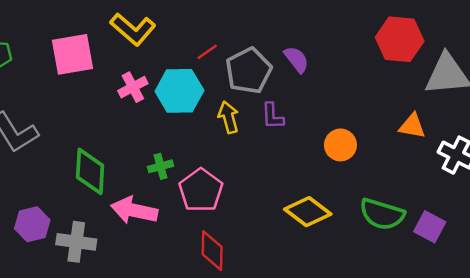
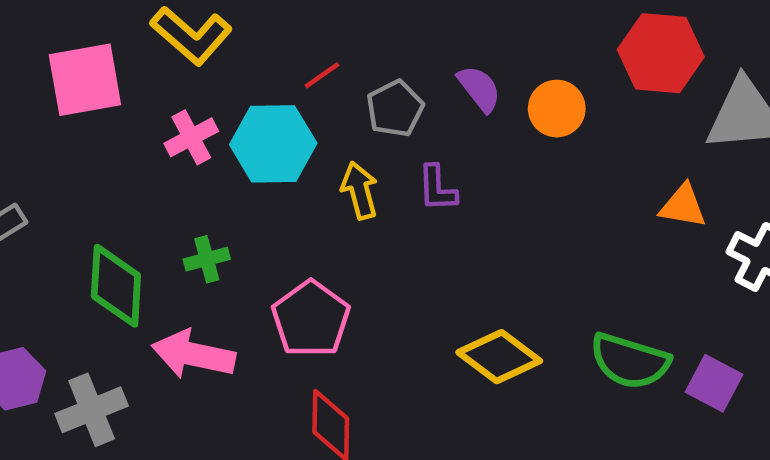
gray pentagon: (249, 71) -> (395, 109), size x0.7
orange circle: (340, 145) -> (557, 109), moved
green cross: (161, 166) -> (207, 259), moved
gray cross: (76, 242) -> (92, 410), turned -30

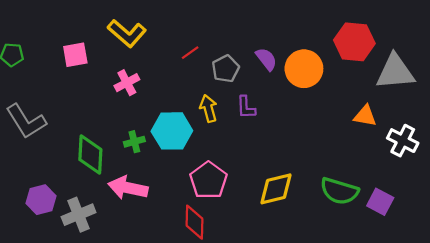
pink square: (85, 80) -> (75, 55), size x0.7
orange circle: (557, 109) -> (304, 69), size x1.4
cyan hexagon: (273, 144) -> (172, 131), moved
pink pentagon: (311, 319) -> (208, 180), moved
yellow diamond: (499, 357) -> (276, 189), turned -51

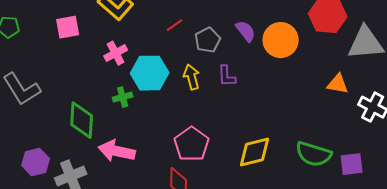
cyan hexagon: (172, 131) -> (150, 73), moved
green cross: (134, 142) -> (123, 97), moved
purple square: (380, 202) -> (352, 164), turned -35

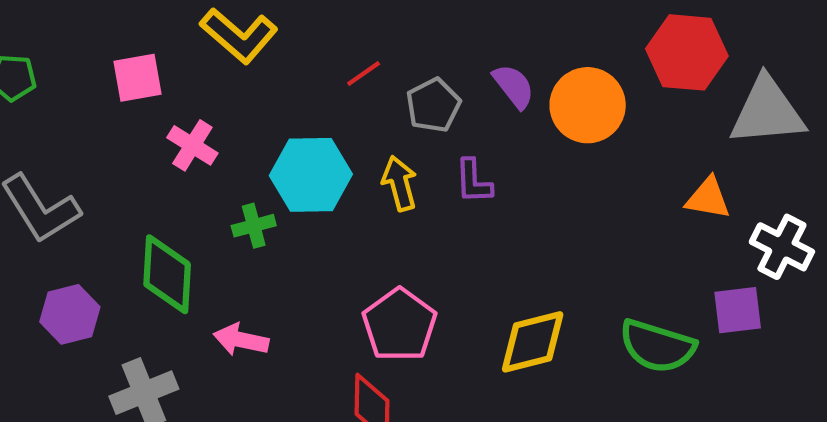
pink cross: (116, 53) -> (192, 145), moved, turned -30
pink arrow: (117, 151) -> (241, 340), size x0.7
purple hexagon: (36, 162) -> (70, 314), moved
purple square: (352, 164) -> (738, 310), moved

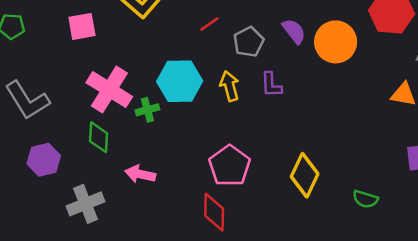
pink cross: (192, 145) -> (109, 90), moved, size x1.6
green diamond: (167, 274) -> (99, 137), size x0.7
yellow diamond: (533, 342) -> (305, 175), turned -51
green semicircle: (657, 346) -> (365, 199), moved, size x0.6

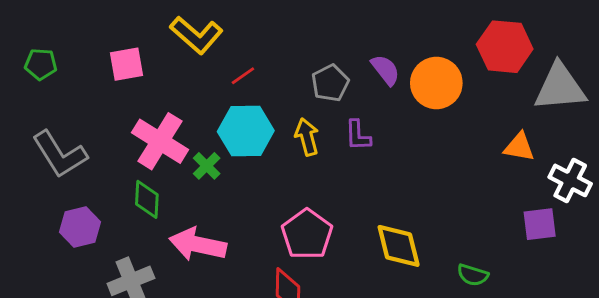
red line: (209, 24) -> (243, 76), moved
green cross: (147, 110) -> (207, 166), turned -30
pink arrow: (140, 174) -> (198, 244), size x1.5
yellow diamond: (305, 175) -> (399, 246), turned -39

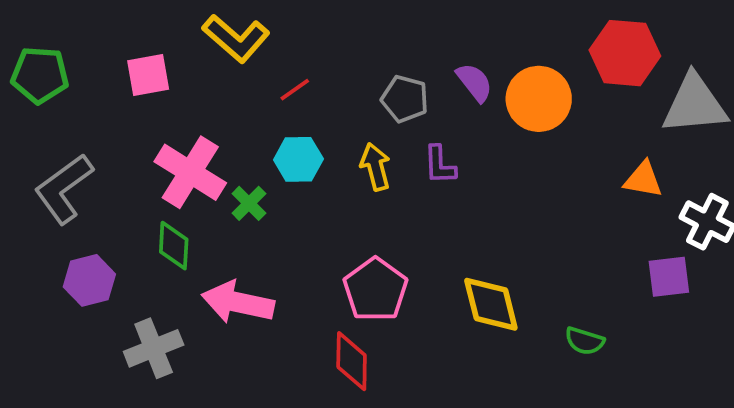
green pentagon: (41, 64) -> (40, 75), size x1.4
gray pentagon: (330, 83) -> (405, 99), turned -30
cyan hexagon: (246, 131) -> (298, 159), size x0.7
gray L-shape: (60, 154) -> (64, 189), turned 86

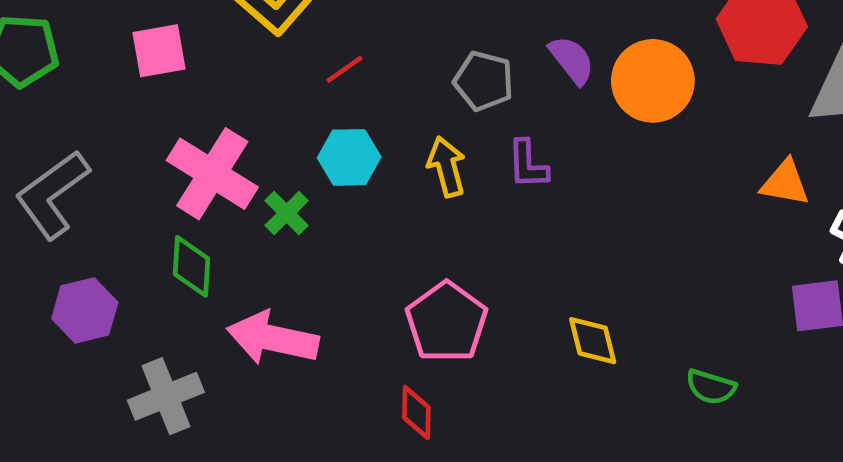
yellow diamond: (491, 304) -> (593, 341), size x0.7
red diamond: (352, 361) -> (416, 412), size x0.7

